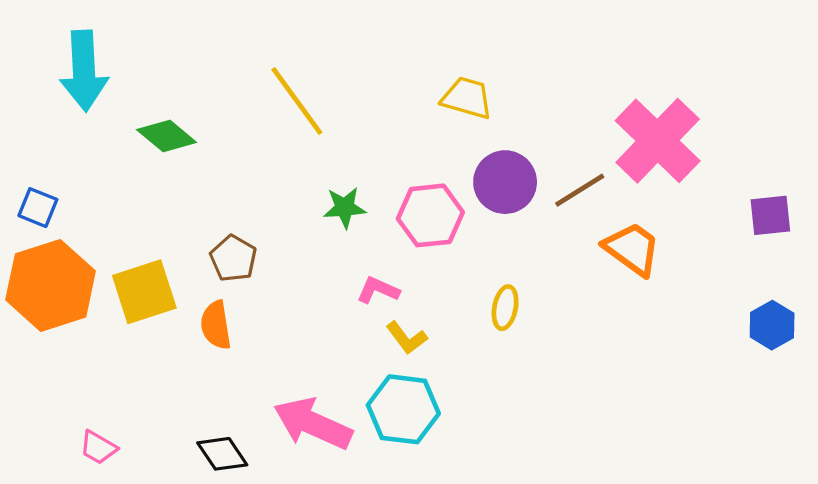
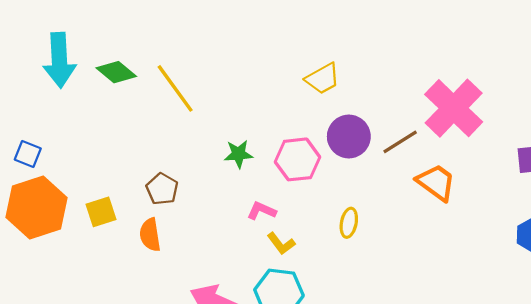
yellow trapezoid: (467, 98) -> (323, 79), turned 135
yellow line: (297, 101) -> (175, 88), moved
green diamond: (167, 136) -> (116, 72), moved
yellow square: (144, 292) -> (101, 212), size x0.7

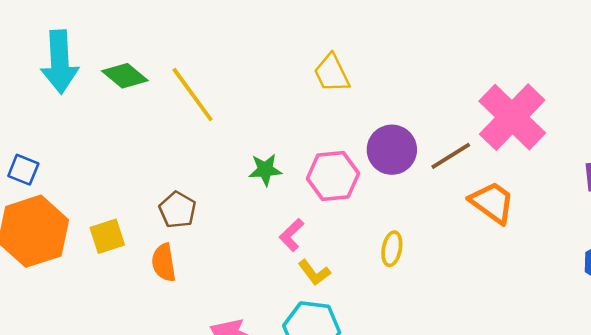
yellow trapezoid: (323, 79) -> (332, 73), moved, turned 93
pink L-shape: (261, 211) -> (292, 235), turned -68

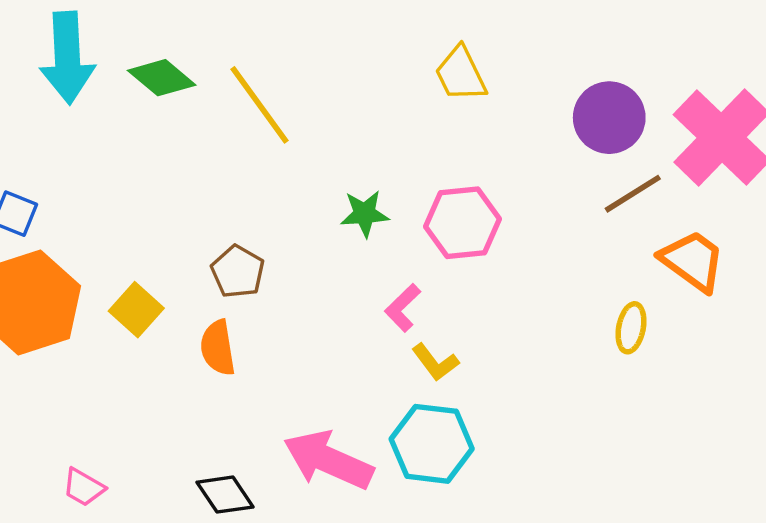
purple circle: (392, 150) -> (609, 118), moved
yellow square: (107, 236) -> (136, 310), turned -30
yellow ellipse: (392, 249) -> (631, 328), moved

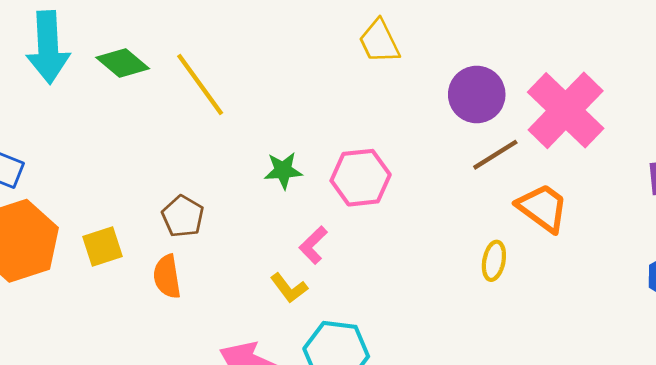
yellow trapezoid: (461, 74) -> (379, 41), moved
yellow square: (136, 310) -> (103, 246), turned 30
yellow L-shape: (435, 362) -> (289, 288), moved

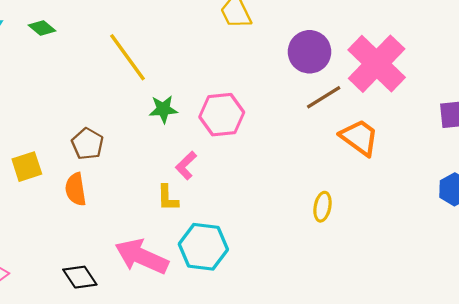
green diamond: (123, 63) -> (42, 28), size x0.7
yellow line: (200, 84) -> (128, 57), moved
yellow ellipse: (494, 261) -> (323, 207), moved
yellow L-shape: (289, 288) -> (168, 198), turned 36

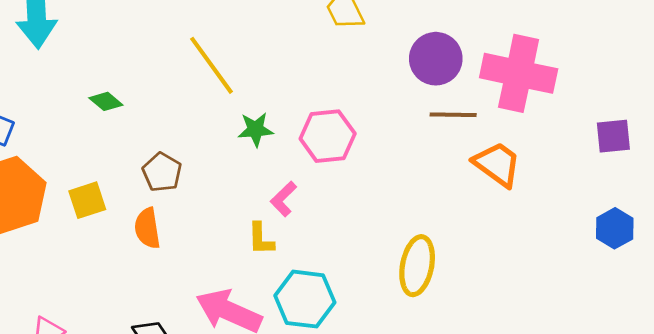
green diamond: (42, 28) -> (106, 101), moved
pink cross: (377, 64) -> (519, 73), turned -32
brown line: (324, 97) -> (453, 115), turned 33
yellow ellipse: (323, 207) -> (417, 266), moved, size x1.6

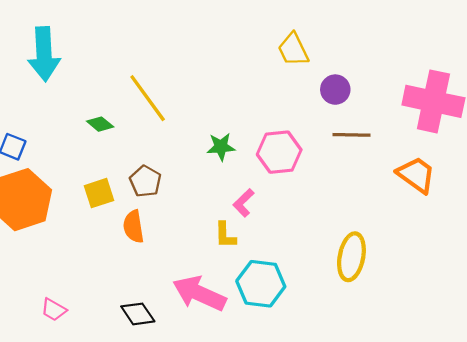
purple circle: (436, 59) -> (335, 90), moved, size x0.7
yellow line: (211, 65) -> (148, 98), moved
brown line: (453, 115) -> (351, 135), moved
yellow square: (87, 200) -> (99, 193), moved

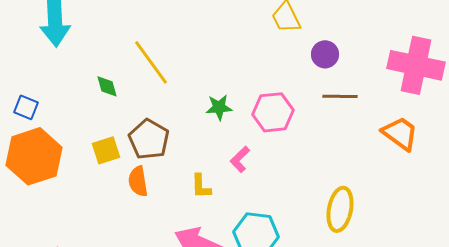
green diamond: (100, 124) -> (107, 86), turned 35
brown pentagon: (145, 181) -> (149, 139), size x1.4
yellow L-shape: (225, 235) -> (201, 186), moved

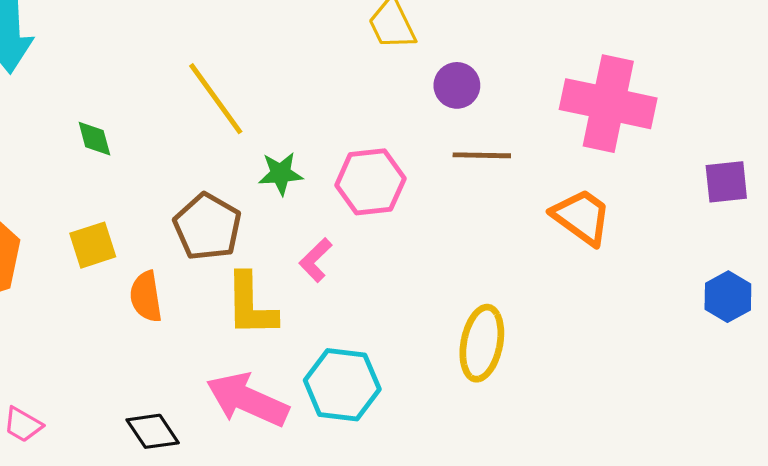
yellow line: (151, 62) -> (216, 99), moved
brown pentagon: (149, 139) -> (207, 227), moved
yellow L-shape: (201, 186) -> (251, 305), size x1.6

